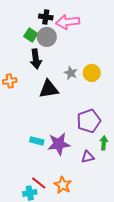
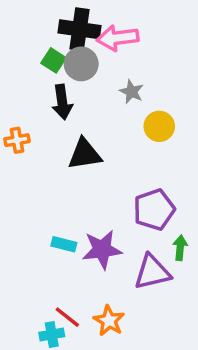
black cross: (46, 17) -> (79, 29), size x1.6
gray star: (71, 73) -> (132, 92), moved
purple triangle: (88, 157) -> (152, 272), size x1.6

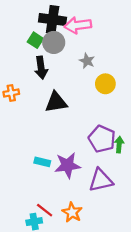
purple pentagon: (154, 210) -> (102, 139), turned -30
green arrow: (180, 248) -> (119, 145), moved

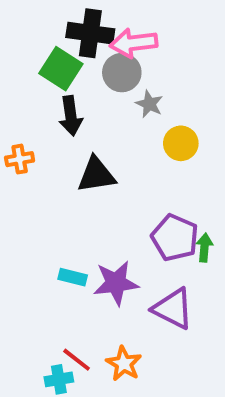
green square: (35, 40) -> (61, 69), size x1.5
gray circle: (54, 42) -> (122, 73), moved
purple triangle: (101, 180) -> (173, 309), turned 40

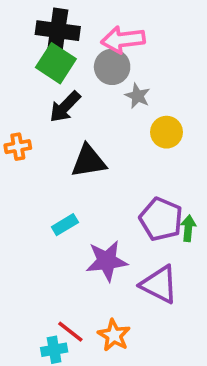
black cross: (90, 33) -> (58, 31), moved
black arrow: (71, 116) -> (65, 107), turned 52
cyan rectangle: (73, 277) -> (65, 225), moved, turned -45

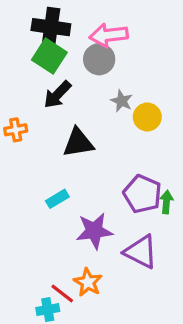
gray star: (137, 96) -> (122, 101), moved
orange star: (114, 335) -> (88, 282), moved

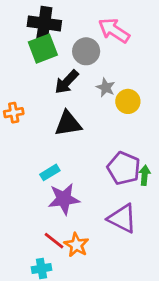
pink arrow: (109, 35) -> (114, 30), moved, turned 40
green square: (49, 56) -> (43, 49), turned 36
black arrow: (57, 95) -> (67, 82), moved
purple star: (94, 231) -> (64, 199), moved
red line: (62, 293) -> (54, 241), moved

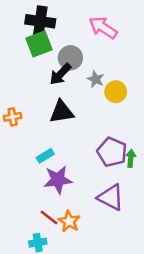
gray circle: (86, 51) -> (70, 58), moved
orange cross: (14, 113) -> (13, 117), moved

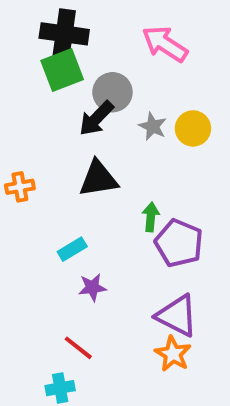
yellow circle: (116, 92) -> (193, 128), moved
green arrow: (131, 158) -> (151, 217), moved
purple star: (58, 180) -> (92, 287), size x0.6
orange star: (69, 221) -> (173, 354), moved

